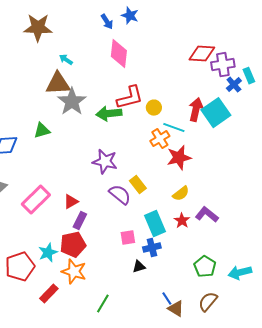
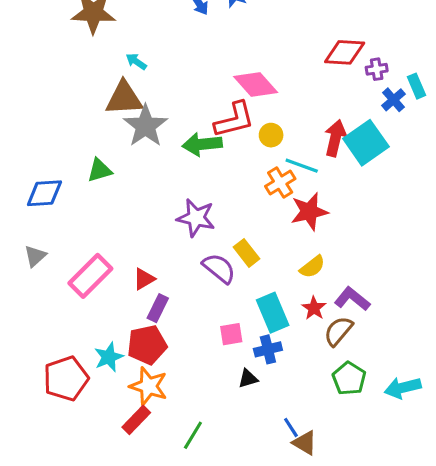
pink diamond: (119, 54) -> (256, 85), moved, turned -48
purple cross: (223, 65) -> (377, 69), size x0.6
red rectangle: (49, 294) -> (136, 420), moved
brown semicircle: (208, 302) -> (338, 331), moved

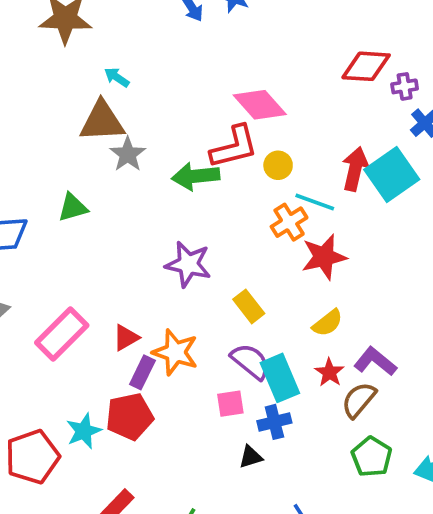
gray star: (145, 126) -> (128, 154), size x0.7
purple semicircle: (219, 268) -> (251, 361), moved
orange star: (149, 386) -> (175, 352), moved

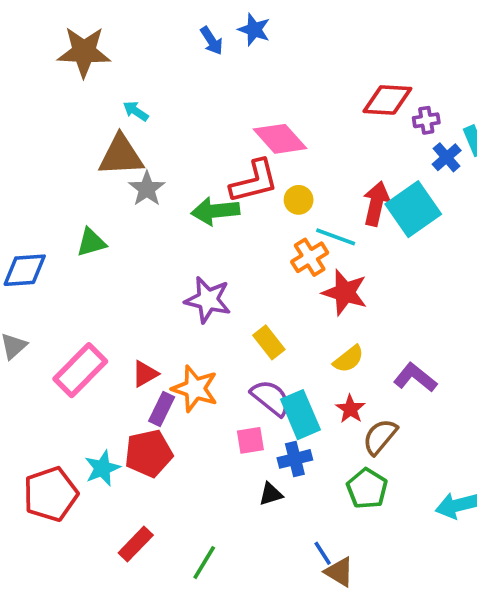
red star: (324, 257) -> (345, 292), turned 30
purple L-shape: (375, 361) -> (415, 378), moved
green pentagon: (372, 457) -> (367, 489), moved

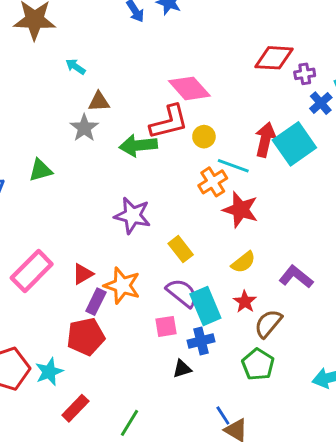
brown triangle: (121, 155) -> (99, 102), moved, size x0.6
cyan star: (102, 468) -> (49, 372), moved

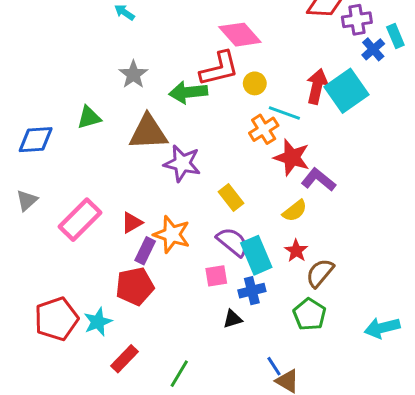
purple cross: (305, 74) -> (357, 20), size x1.4
brown triangle: (99, 102) -> (148, 132), moved, size x1.8
purple L-shape: (296, 277) -> (318, 180), moved

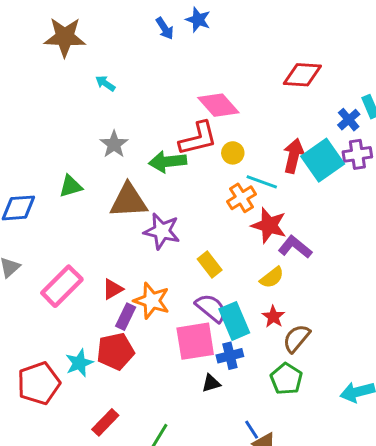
purple cross: (357, 20) -> (357, 154), moved
pink square: (216, 276) -> (195, 341), size x1.8
cyan star: (98, 322) -> (79, 363), moved

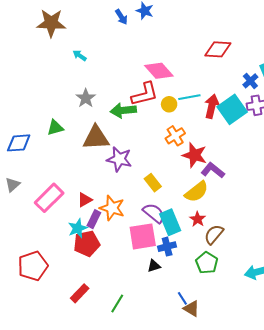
cyan line: (262, 182) -> (189, 97), moved, turned -30
yellow semicircle: (272, 277) -> (197, 192), size x1.4
cyan star: (79, 363) -> (78, 228), moved

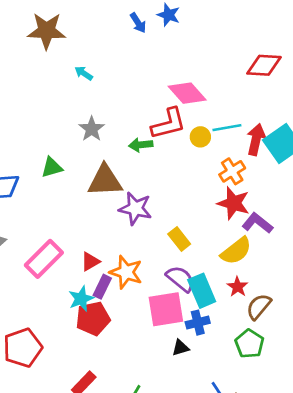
green arrow: (123, 110) -> (141, 145), size x0.7
orange cross: (175, 136) -> (232, 171), moved

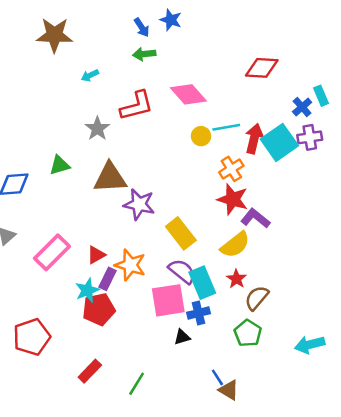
cyan arrow: (84, 73) -> (90, 75), turned -60
red L-shape: (169, 124) -> (137, 106), moved
green arrow: (141, 145) -> (144, 54), moved
yellow rectangle: (179, 239) -> (181, 233), size x1.4

